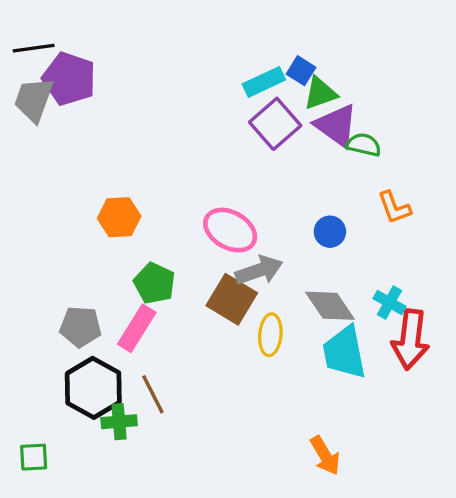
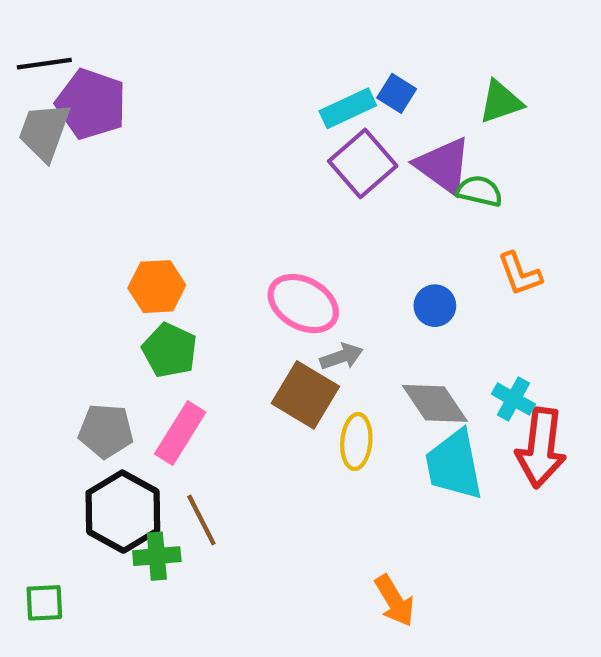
green triangle: (320, 93) -> (501, 102), moved
gray arrow: (259, 270) -> (341, 357), size x0.7
green pentagon: (154, 283) -> (170, 350), moved
orange arrow: (325, 455) -> (395, 601), moved

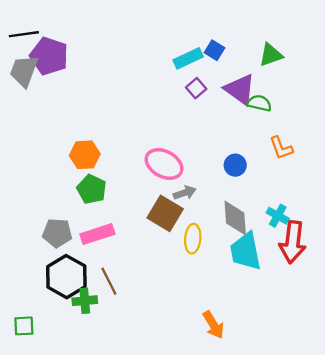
purple square: (363, 163) -> (196, 88), size x0.6
gray diamond: (435, 403) -> (235, 218), turned 30
pink rectangle: (180, 433) -> (97, 234), turned 40

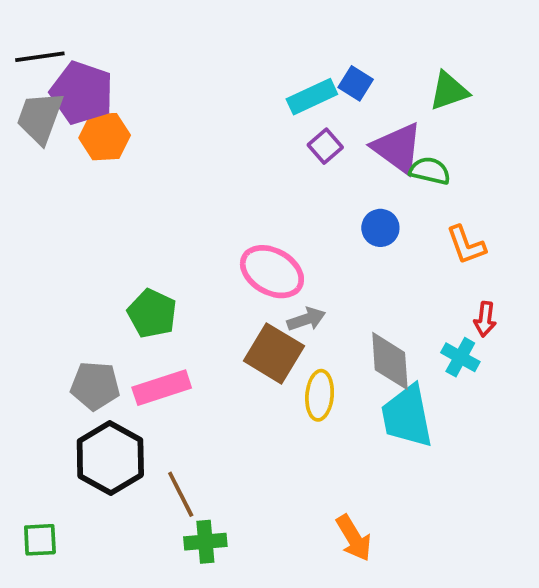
orange hexagon: (85, 155) -> (105, 137), moved
blue circle: (235, 165) -> (380, 228), moved
red arrow: (293, 242) -> (485, 319), moved, size x0.5
brown line: (109, 281) -> (181, 494), moved
green cross: (85, 301) -> (205, 542), moved

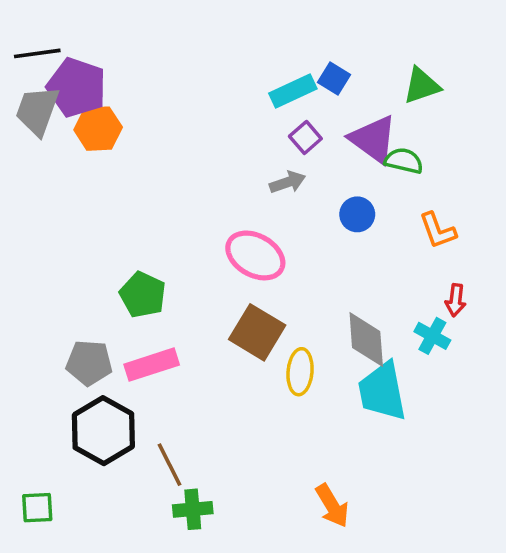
gray arrow: (306, 319) -> (288, 182), moved

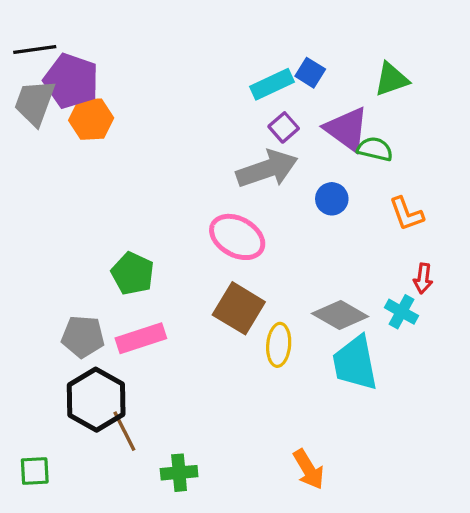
gray arrow: (288, 182) -> (267, 169), size x1.8
gray diamond: (366, 339) -> (340, 315), turned -56
brown line: (170, 465) -> (124, 431), moved

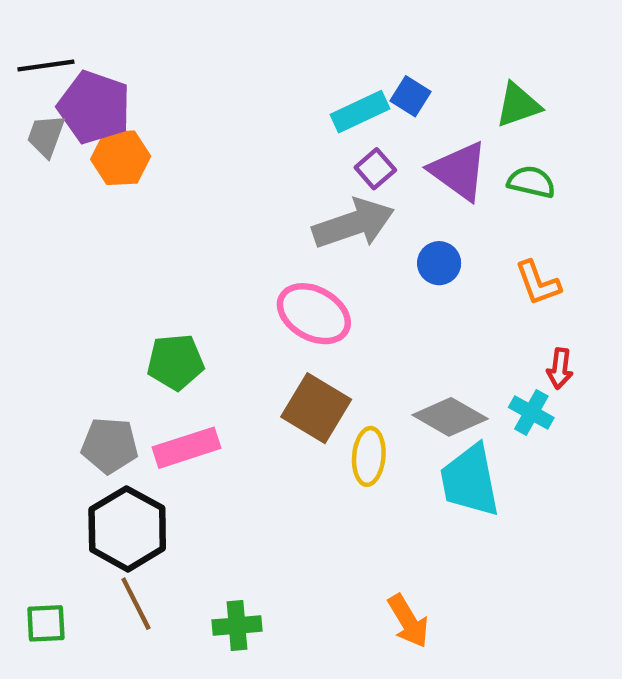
gray trapezoid: (35, 103) -> (46, 136), size x0.7
green semicircle: (375, 149) -> (531, 182), moved
green pentagon: (133, 273) -> (176, 362), turned -30
brown line: (124, 431) -> (136, 604), moved

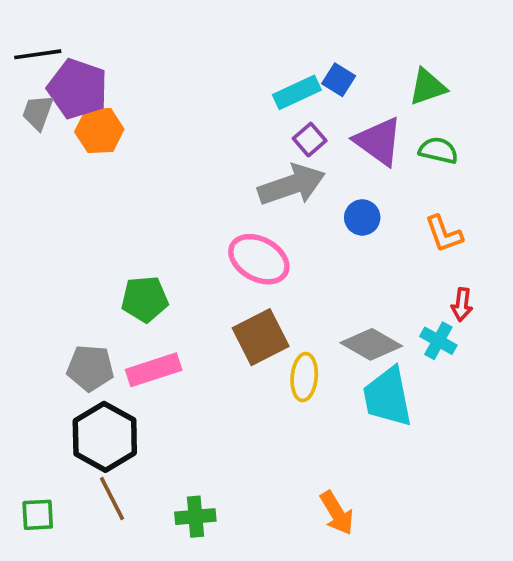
brown square: (316, 408) -> (261, 337), turned 32

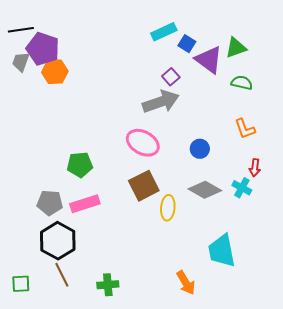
cyan rectangle: (297, 92) -> (164, 32), moved
purple triangle: (379, 141) -> (209, 60), moved
blue circle: (362, 217) -> (200, 149), moved
cyan trapezoid: (388, 397) -> (222, 251), moved

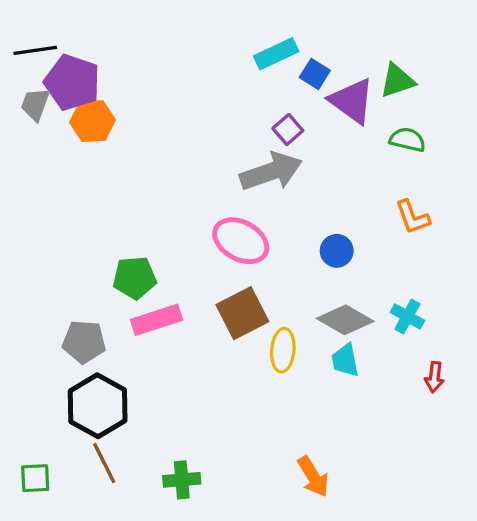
red arrow: (255, 168) -> (434, 377), moved
pink rectangle: (85, 204) -> (156, 320), moved
cyan trapezoid: (222, 251) -> (345, 360), moved, size x0.6

